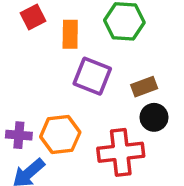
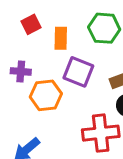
orange hexagon: (60, 134) -> (46, 95), moved
purple cross: (19, 135) -> (21, 71), moved

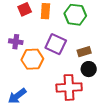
orange rectangle: (61, 38) -> (45, 11), moved

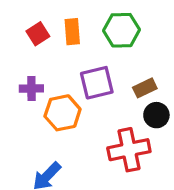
purple square: (56, 44) -> (97, 83), turned -30

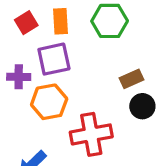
purple square: (97, 83) -> (54, 59), moved
red cross: (129, 150) -> (91, 134), moved

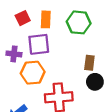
brown rectangle: (132, 79) -> (89, 63), turned -64

